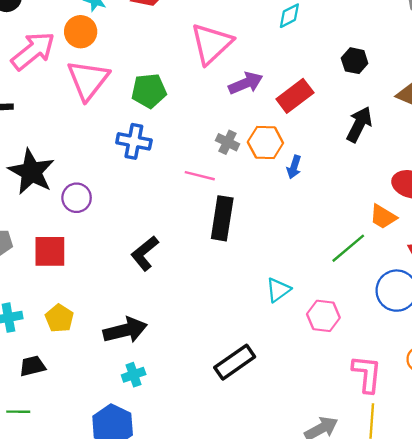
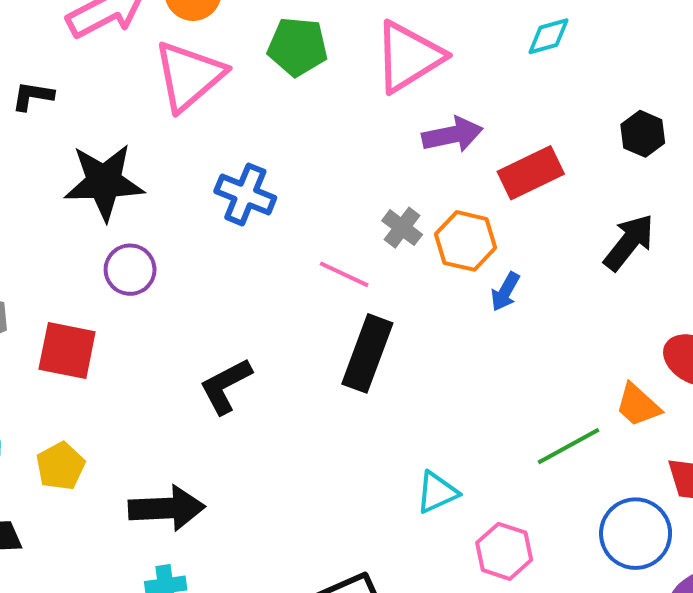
green pentagon: (149, 91) -> (298, 47), moved
black star: (31, 172) -> (104, 182), moved, turned 30

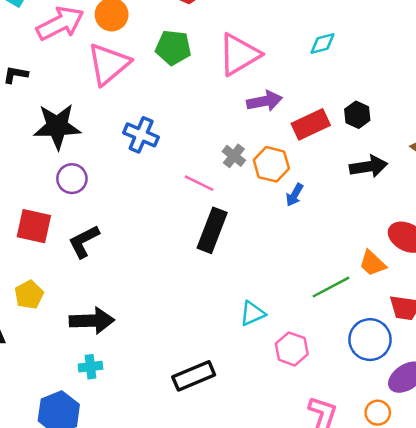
black hexagon: (643, 134) -> (357, 115), moved
black arrow: (629, 242) -> (368, 166), turned 42
black L-shape: (226, 386) -> (84, 241), moved

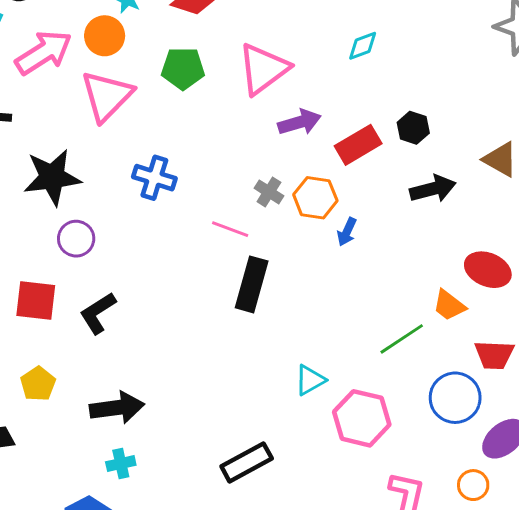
pink hexagon: (292, 349) -> (362, 418), size x1.4

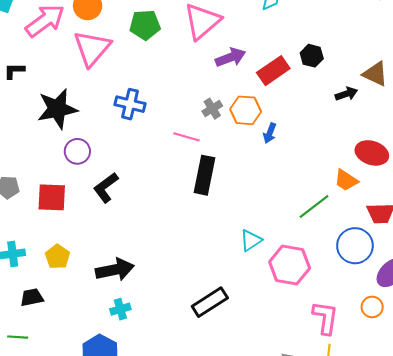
black arrow: (433, 189) -> (346, 94), moved, size x0.7
gray cross: (269, 192) -> (212, 109), turned 30
black L-shape: (98, 313) -> (106, 188), moved

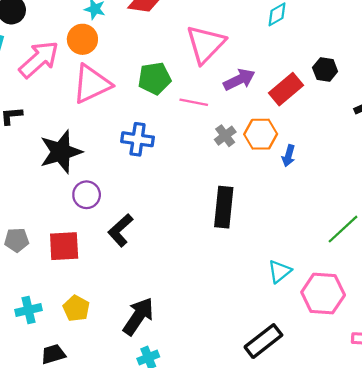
green pentagon: (145, 25) -> (155, 78), moved
pink triangle: (92, 48) -> (92, 84), turned 30
pink line: (186, 137) -> (194, 102), moved
black arrow: (115, 270) -> (138, 316), turned -39
black rectangle: (210, 302) -> (263, 341), moved

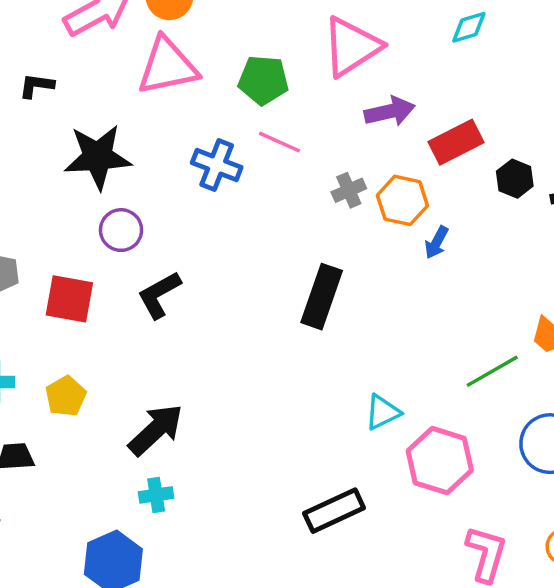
black hexagon: (325, 69) -> (515, 179), moved
pink line: (194, 102) -> (280, 142), moved

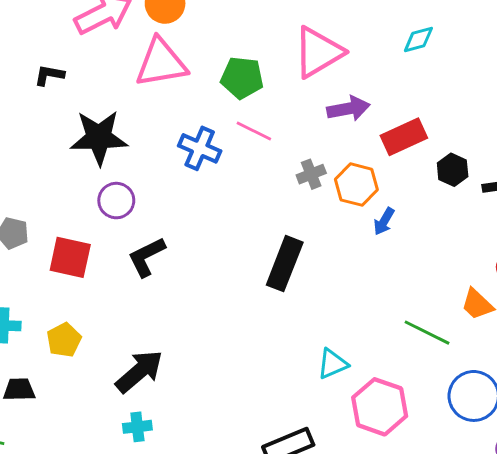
green line: (492, 371) -> (427, 333), turned 54

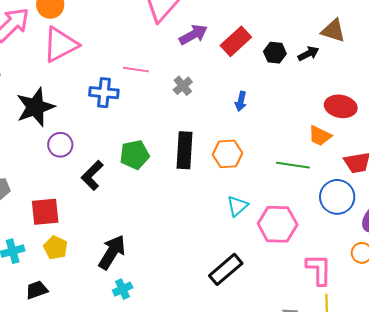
green pentagon: (242, 78) -> (135, 155), moved
orange hexagon: (356, 185) -> (228, 154), moved
red square: (70, 257) -> (45, 212), moved

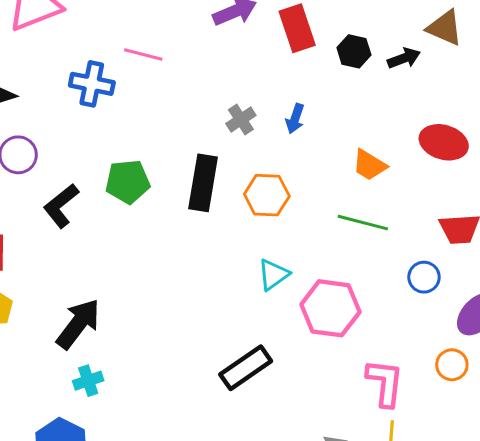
red rectangle: (236, 41) -> (297, 28), turned -72
gray cross: (183, 86) -> (241, 120), moved
orange trapezoid: (320, 136) -> (369, 165), moved
blue circle: (337, 197) -> (424, 277), size x0.6

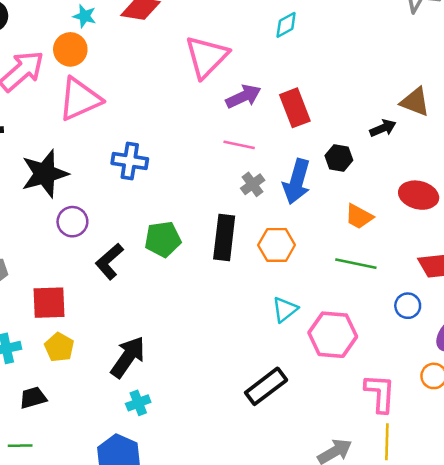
black hexagon: (354, 51) -> (339, 158), moved
pink line: (143, 55) -> (239, 145), moved
blue arrow: (295, 119) -> (297, 182), size x1.8

